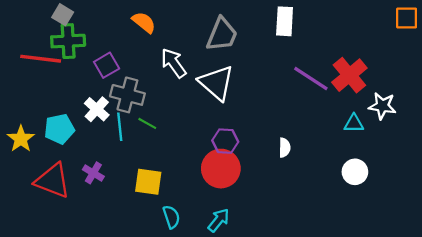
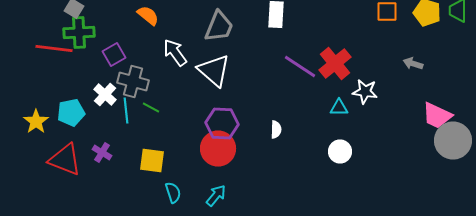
purple hexagon: (225, 141) -> (222, 124), size x1.4

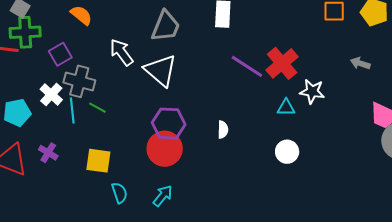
orange semicircle: (148, 16) -> (81, 15), moved

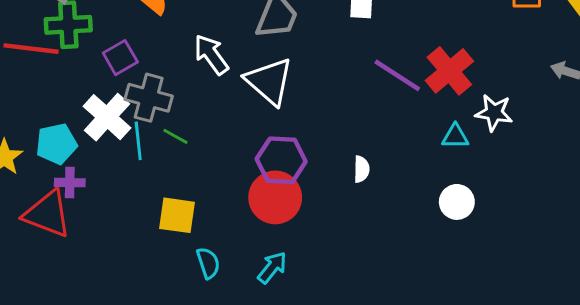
white cross: (51, 94) -> (107, 117), size x1.4
purple cross: (48, 153) -> (70, 183), moved, turned -30

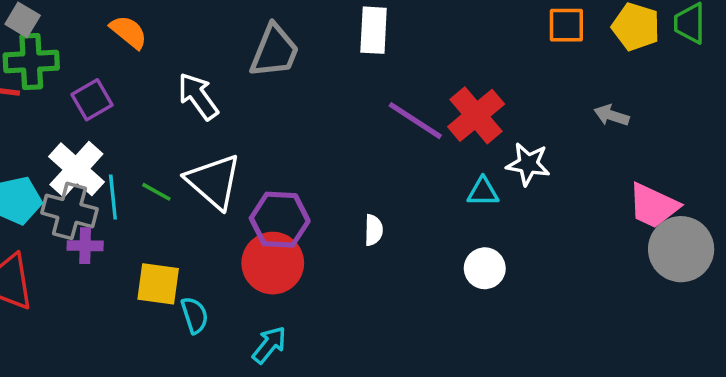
white triangle: (269, 81) -> (214, 181), moved
gray cross: (149, 98) -> (69, 211), moved
purple cross: (70, 183) -> (85, 246), moved
cyan semicircle: (208, 263) -> (195, 315), moved

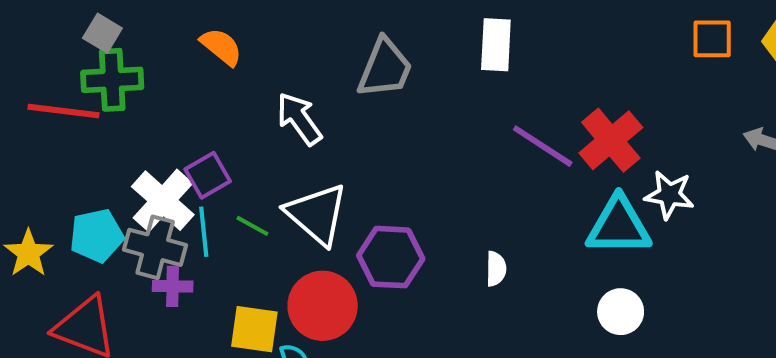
purple square: (92, 100) -> (208, 175), moved
cyan triangle: (483, 192) -> (619, 226), size x1.8
red circle: (273, 263) -> (323, 306), moved

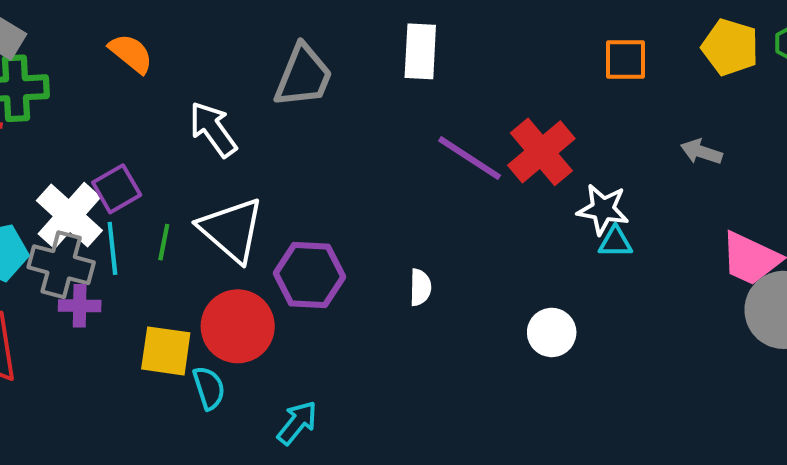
orange square: (712, 39) -> (626, 60), moved
green line: (252, 226) -> (164, 242), turned 72
cyan triangle: (619, 226) -> (615, 242), moved, size x0.5

